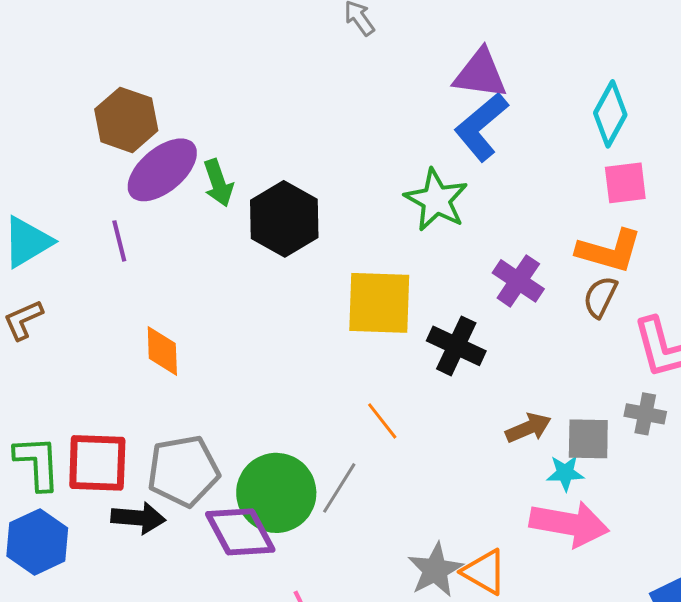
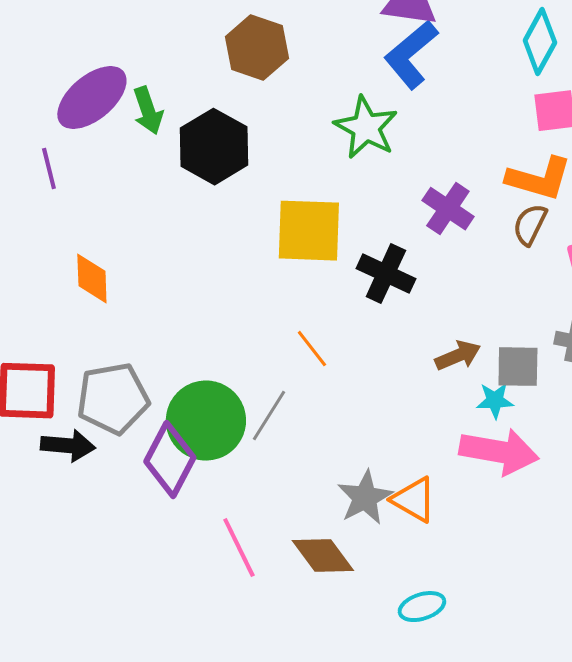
brown hexagon: (126, 120) -> (257, 48), moved
purple diamond: (240, 532) -> (170, 460), turned 56

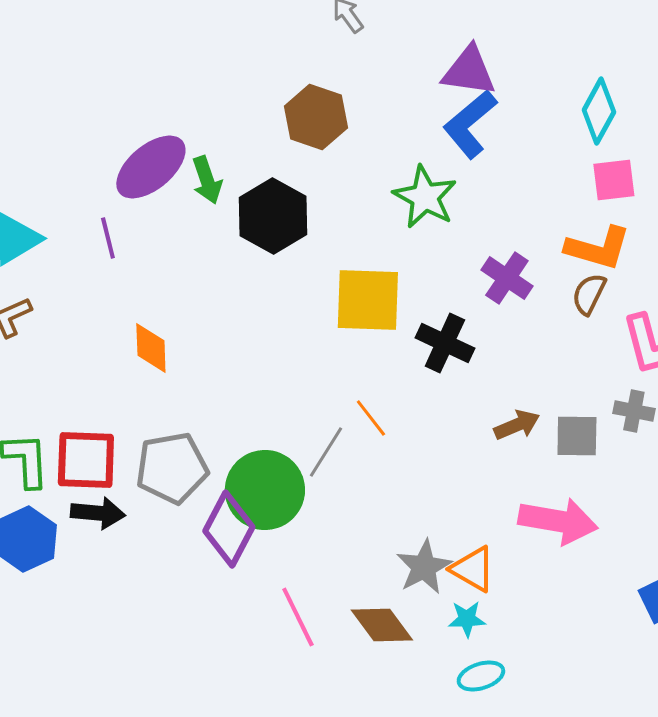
cyan star: (495, 401) -> (467, 619), moved
gray line: (269, 416) -> (326, 452), moved
black arrow: (68, 446) -> (98, 513), moved

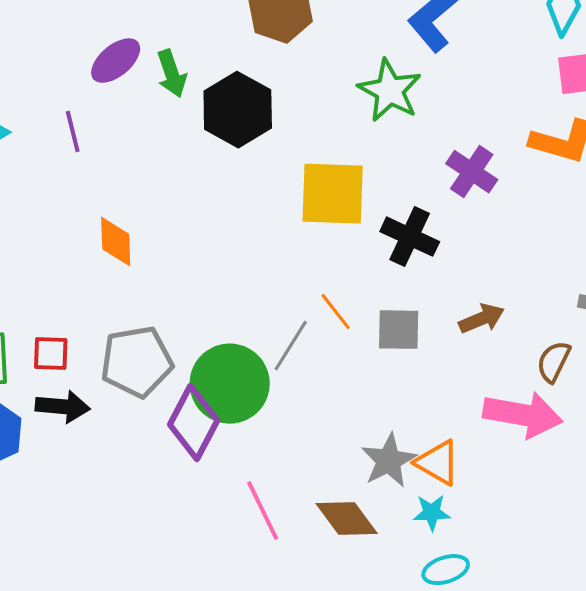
purple ellipse: (151, 167) -> (116, 61), size x0.7
brown semicircle: (589, 294) -> (554, 362), moved
gray square: (577, 436) -> (399, 330), moved
red square: (86, 460) -> (51, 354), size x0.6

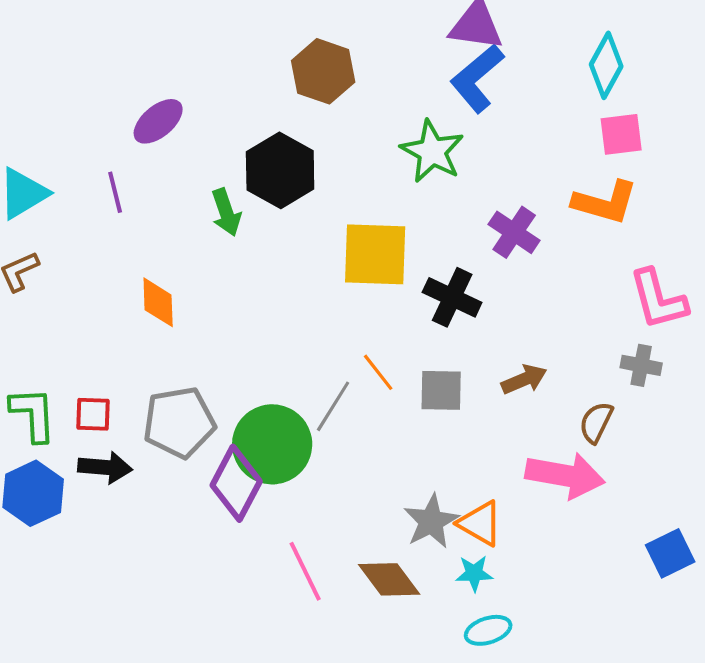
green arrow: (172, 74) -> (226, 212), moved

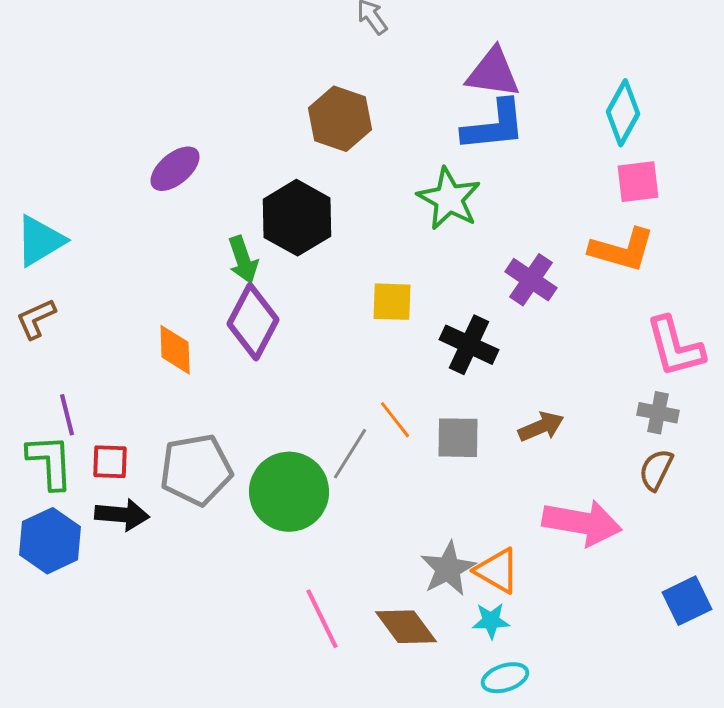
blue L-shape: (477, 78) -> (494, 126), turned -146
purple line: (115, 192) -> (67, 415), moved
yellow square: (375, 254) -> (392, 302), size x0.6
brown semicircle: (596, 422) -> (656, 470), moved
purple diamond: (236, 483) -> (253, 322), moved

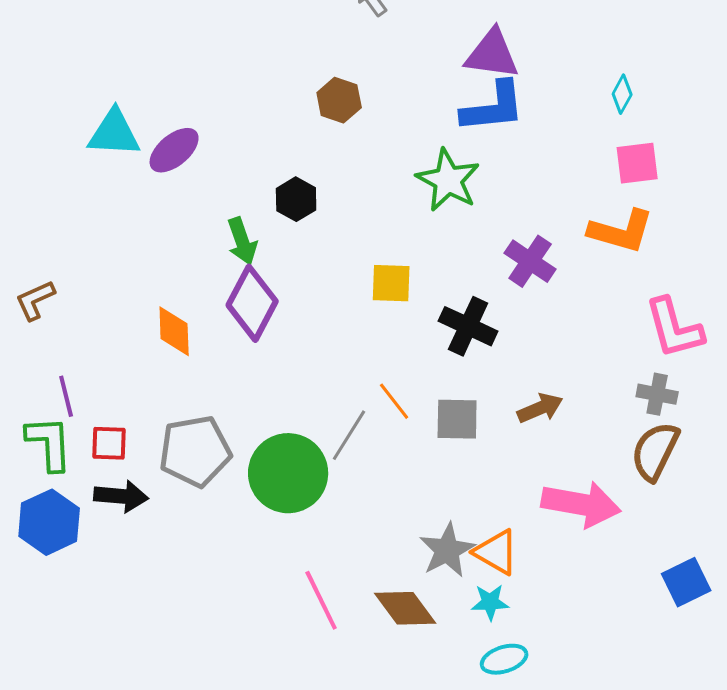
cyan diamond: (623, 113) -> (622, 94), size x0.6
brown hexagon: (340, 119) -> (339, 100), size x0.7
black hexagon: (297, 218) -> (296, 199), size x0.6
cyan triangle: (40, 241) -> (114, 133), moved, turned 34
brown semicircle: (656, 470) -> (655, 451), size x1.4

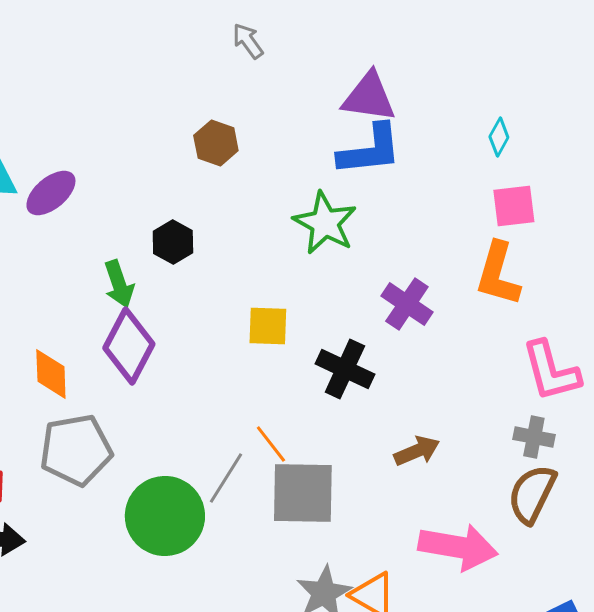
orange L-shape: (621, 231) -> (498, 274), turned 90
gray square: (457, 419) -> (303, 493), moved, size x1.5
gray pentagon: (195, 451) -> (76, 450), moved

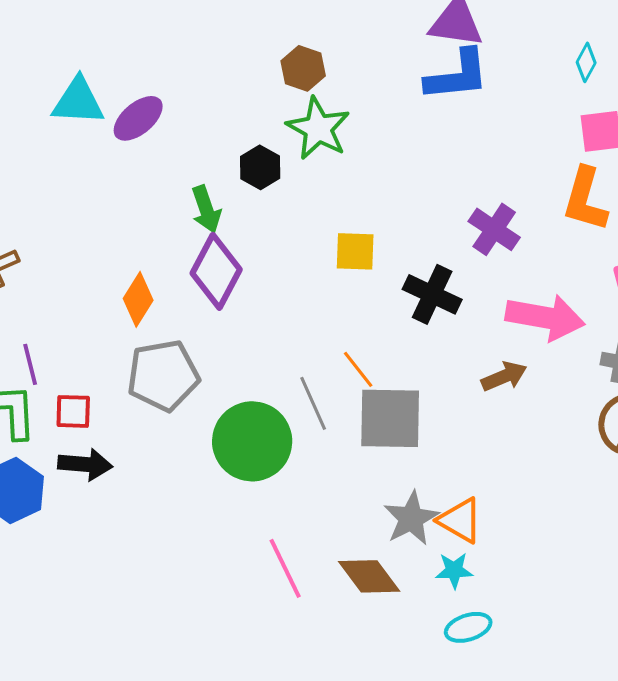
green star: (325, 223) -> (318, 128), moved
orange diamond: (51, 374) -> (138, 299), turned 34
gray line: (226, 478) -> (313, 403), turned -56
pink arrow: (458, 547) -> (545, 317), moved

